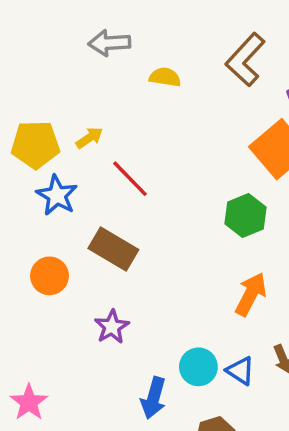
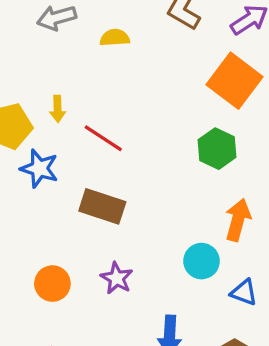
yellow arrow: (89, 138) -> (58, 109), turned 135
orange circle: (50, 276) -> (52, 284), moved
cyan circle: (198, 367) -> (202, 261), moved

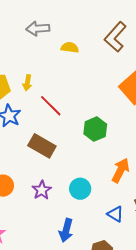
green hexagon: (217, 149) -> (95, 129), moved
cyan circle: (202, 261) -> (80, 189), moved

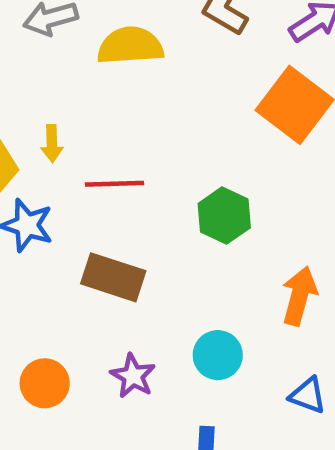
yellow semicircle: (70, 47) -> (130, 46), size x1.6
red line: (51, 106) -> (115, 184), turned -35

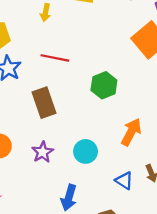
yellow arrow: (52, 143) -> (45, 13), moved
brown rectangle: (113, 277) -> (44, 103), turned 40

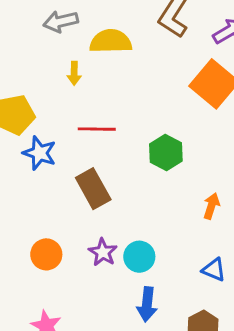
orange arrow: (131, 132) -> (211, 206), size x0.7
cyan circle: (86, 151) -> (139, 257), moved

